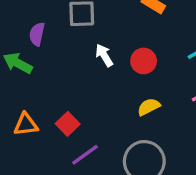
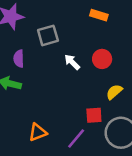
orange triangle: (26, 124) -> (38, 132), moved
red square: (68, 124) -> (94, 115), moved, turned -36

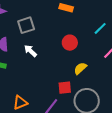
white arrow: (72, 62) -> (31, 51), moved

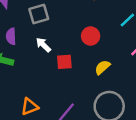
red square: (65, 88) -> (64, 62), moved

